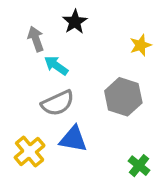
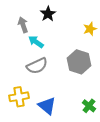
blue triangle: (73, 139) -> (47, 106), moved, turned 30
yellow cross: (30, 152) -> (19, 97), turned 30

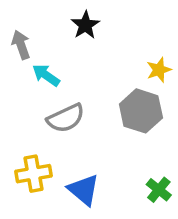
gray arrow: (23, 25) -> (21, 45), moved
yellow star: (90, 29) -> (159, 70), moved
cyan arrow: (36, 42) -> (46, 75), moved

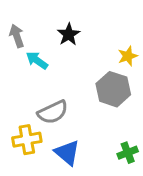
black star: (85, 25) -> (69, 34), moved
gray semicircle: (66, 118) -> (53, 112), moved
green cross: (159, 190) -> (128, 153), turned 30

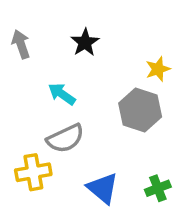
cyan arrow: (37, 60) -> (62, 94), moved
blue triangle: (67, 153) -> (103, 188), moved

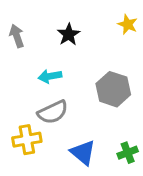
yellow star: (158, 69) -> (128, 24), moved, turned -30
cyan arrow: (62, 94) -> (50, 76), turned -45

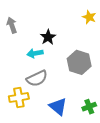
black star: (69, 34) -> (48, 37), moved

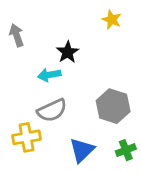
yellow star: (89, 17) -> (112, 20), moved
gray hexagon: (79, 62) -> (113, 106), moved
blue triangle: (58, 107) -> (82, 150), turned 36

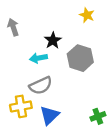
gray hexagon: (113, 106) -> (80, 58), moved
blue triangle: (82, 150) -> (49, 115), moved

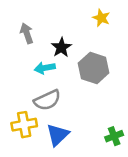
gray arrow: (13, 27) -> (27, 33), moved

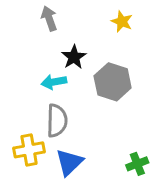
gray arrow: (27, 33) -> (49, 18), moved
gray semicircle: (47, 100) -> (57, 121), turned -64

